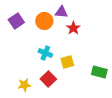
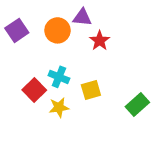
green rectangle: (99, 72) -> (137, 105), turned -56
red square: (48, 79) -> (34, 90), moved
yellow star: (24, 85) -> (59, 107), moved

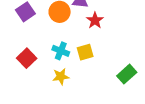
red square: (34, 90) -> (27, 58), moved
yellow square: (91, 90) -> (85, 52), moved

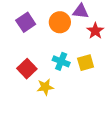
yellow star: (61, 77) -> (45, 87), moved

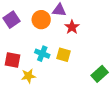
yellow square: (86, 63) -> (63, 55), turned 32
red square: (27, 69) -> (12, 60), turned -35

